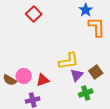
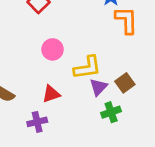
pink circle: (24, 76) -> (53, 49), moved

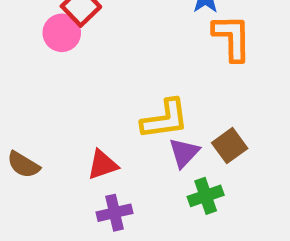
pink circle: (53, 49) -> (62, 33), moved
purple cross: (37, 122) -> (115, 213), moved

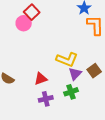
yellow L-shape: (165, 119) -> (67, 60), turned 30
green cross: (206, 196) -> (71, 92), moved

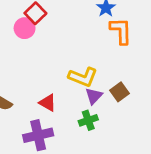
red triangle: (41, 79) -> (48, 103), turned 48
purple cross: (46, 99) -> (38, 135), moved, size x1.5

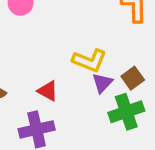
green cross: (88, 120) -> (126, 112), moved, size x1.5

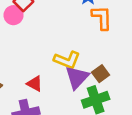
purple triangle: (102, 83) -> (77, 77), size x1.5

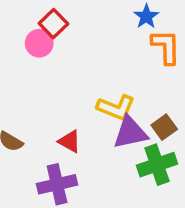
purple triangle: (77, 77) -> (130, 132), turned 35

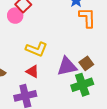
yellow L-shape: (116, 107) -> (36, 49), moved

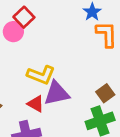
purple triangle: (67, 66) -> (57, 93), moved

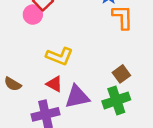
purple triangle: (57, 93) -> (77, 97), moved

